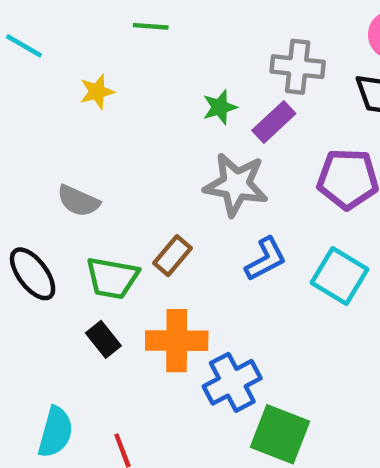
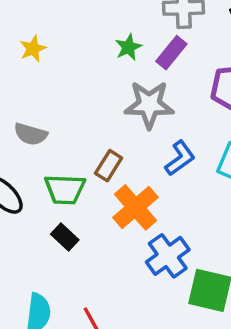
orange cross: (177, 341) -> (135, 207), moved, turned -33

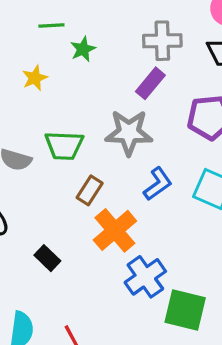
green star: (128, 47) -> (83, 49), moved
yellow star: (33, 49) -> (35, 78), moved
green trapezoid: (65, 189) -> (64, 146), moved

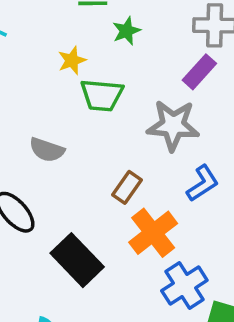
green trapezoid: (64, 146) -> (102, 95), moved
black rectangle: (47, 258) -> (77, 260), size x1.8

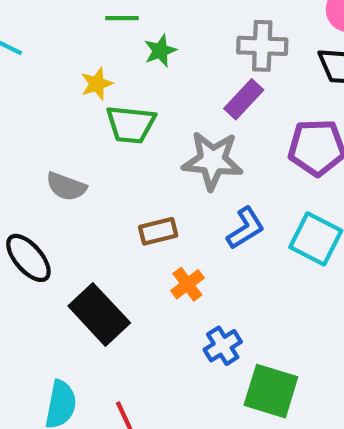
brown rectangle: (127, 187) -> (158, 231), turned 40
orange cross: (153, 233) -> (187, 284), size x0.6
blue cross: (184, 286) -> (223, 346), size x0.7

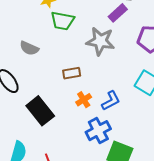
blue L-shape: (245, 228) -> (111, 101), moved
blue cross: (223, 346) -> (98, 131), size x1.4

